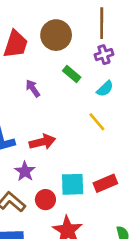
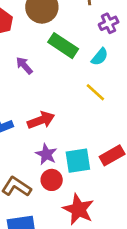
purple cross: (104, 55) -> (109, 23), moved
green rectangle: (72, 74) -> (63, 46), size x1.5
purple star: (25, 171) -> (46, 154), moved

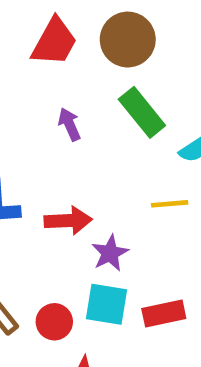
yellow line: (95, 92) -> (170, 204), turned -65
purple star: (46, 154) -> (110, 253), moved

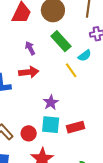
yellow line: (170, 204) -> (71, 70), moved, turned 63
red arrow: (68, 221) -> (29, 72), moved

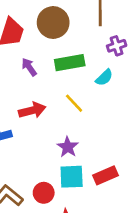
green rectangle: (61, 41) -> (70, 63), turned -50
purple arrow: (30, 48) -> (29, 67), moved
yellow line: (71, 70) -> (74, 103), moved

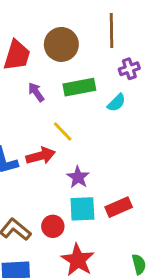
yellow line: (74, 103) -> (63, 131), moved
red arrow: (32, 110) -> (41, 156), moved

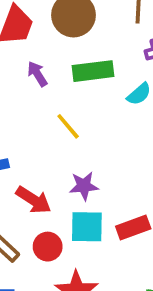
red arrow: (41, 156) -> (33, 200), moved, turned 44
purple star: (78, 177) -> (84, 186), turned 30

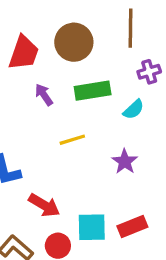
yellow line: (68, 126) -> (72, 140), turned -65
purple star: (84, 186) -> (125, 162), moved, turned -30

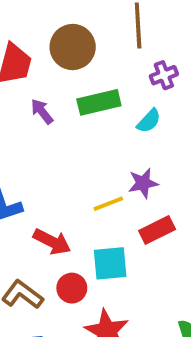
yellow line: (72, 140) -> (108, 204), moved
purple star: (125, 162) -> (143, 183), turned 30
red rectangle: (132, 226) -> (157, 230), moved

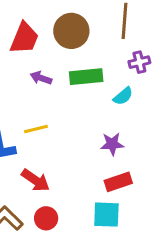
purple arrow: (42, 112) -> (41, 78), turned -40
yellow line: (108, 204) -> (36, 129), moved
cyan square: (110, 263) -> (106, 215), moved

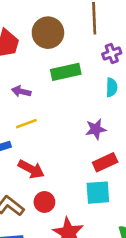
purple arrow: (41, 78) -> (21, 91), moved
cyan semicircle: (123, 96) -> (112, 87), moved, turned -42

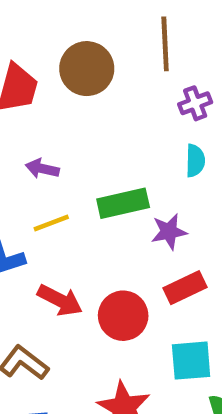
green rectangle: (66, 72) -> (123, 203), moved
cyan square: (98, 193) -> (191, 361), moved
red circle: (44, 202) -> (123, 316), moved, size x1.4

